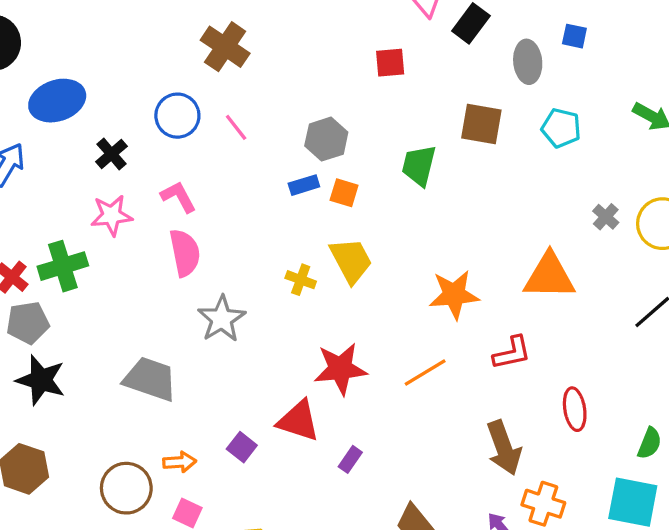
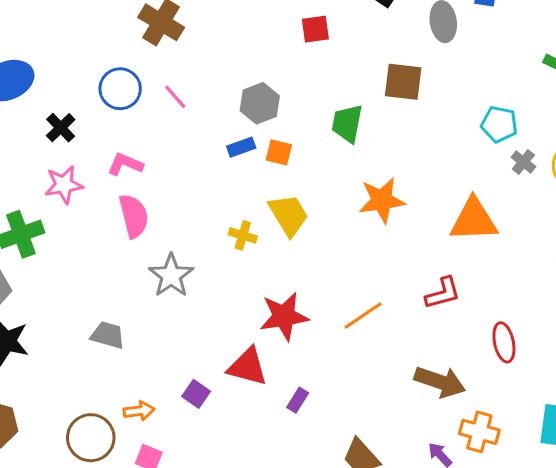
cyan pentagon: (561, 128) -> (499, 124), moved
pink L-shape: (178, 197) -> (125, 164), turned -36
orange star: (454, 295) -> (382, 200), moved
gray trapezoid: (150, 379) -> (108, 335), size x0.7
brown arrow: (504, 448) -> (440, 382), turned -48

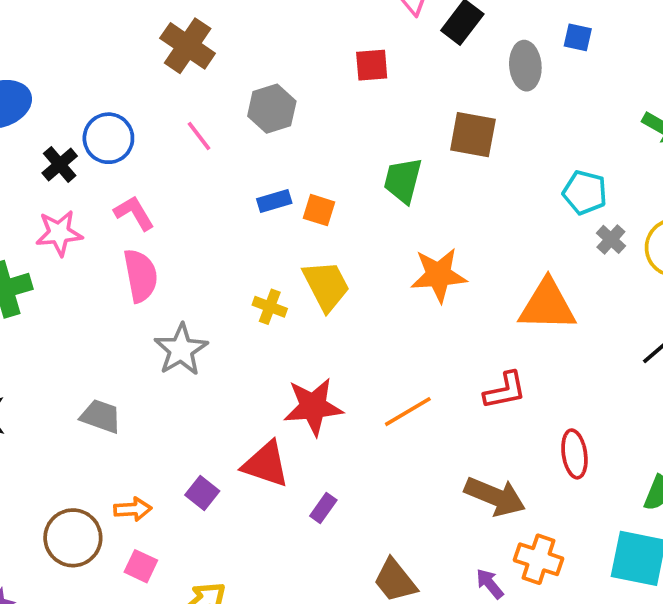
blue circle: (120, 89) -> (108, 138), moved
gray hexagon: (260, 103) -> (272, 109), moved
pink L-shape: (125, 164) -> (134, 213), turned 33

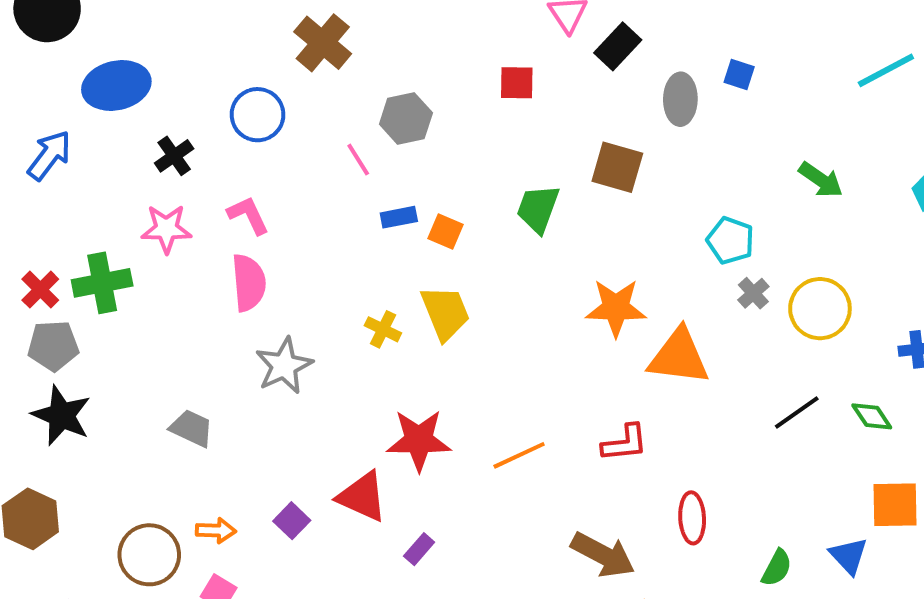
pink line: (199, 136) -> (358, 160), moved
blue circle: (108, 138) -> (258, 115), moved
orange star: (439, 275) -> (616, 308), moved

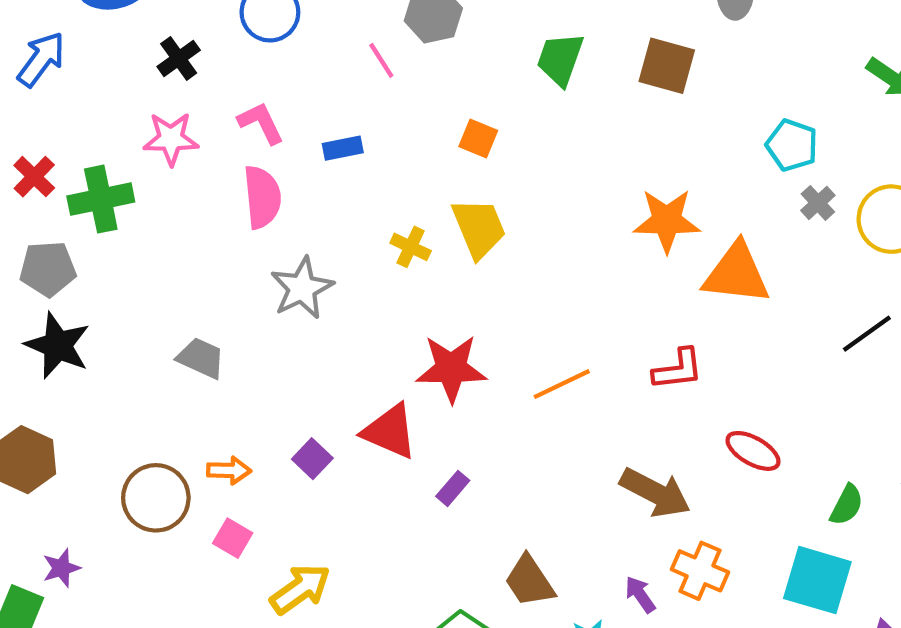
green trapezoid: (538, 209) -> (560, 59), moved
blue rectangle: (399, 217) -> (343, 148), moved
red cross: (40, 290) -> (34, 177), moved
red ellipse: (692, 518) -> (753, 451), turned -57

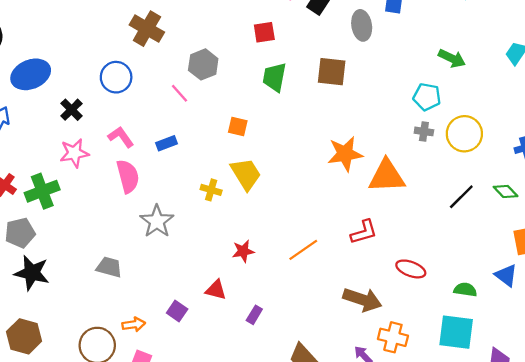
cyan pentagon: (792, 145) -> (427, 97), moved
gray cross: (818, 203) -> (424, 131), turned -30
red star: (451, 369) -> (243, 251), size x0.6
red triangle: (390, 431) -> (216, 290), size x0.7
green semicircle: (847, 505) -> (465, 290), turned -100

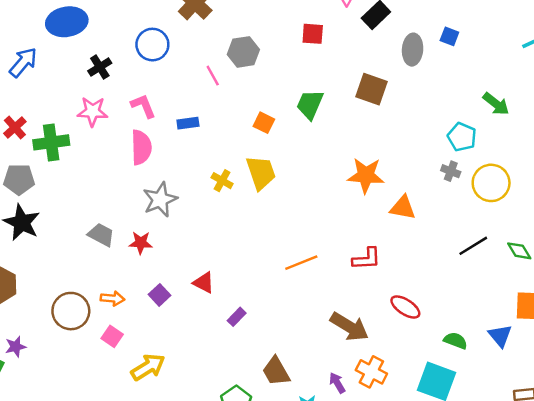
green trapezoid: (274, 77) -> (310, 104), moved
orange triangle: (387, 176) -> (403, 208), size x0.7
red star: (243, 251) -> (141, 243), moved

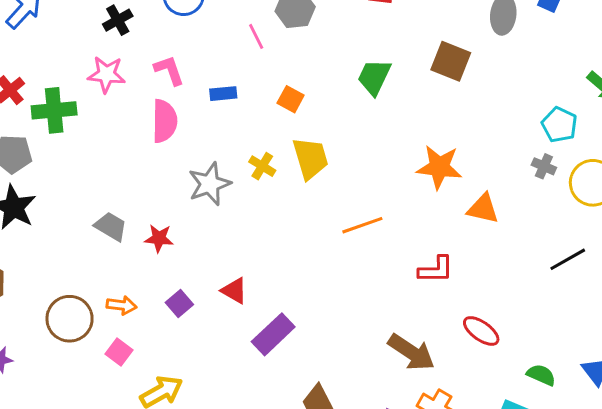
orange square: (264, 123) -> (291, 99), moved
gray star: (160, 200) -> (210, 184), moved
orange line: (301, 263) -> (362, 225), moved
purple rectangle: (237, 317) -> (273, 334), size x1.8

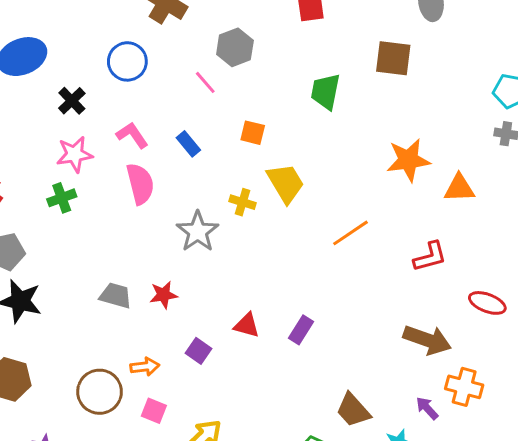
blue rectangle: (223, 94) -> (188, 144), turned 70
green cross: (54, 110) -> (62, 198), moved, size x0.7
purple rectangle: (273, 334) -> (301, 330), moved, size x0.7

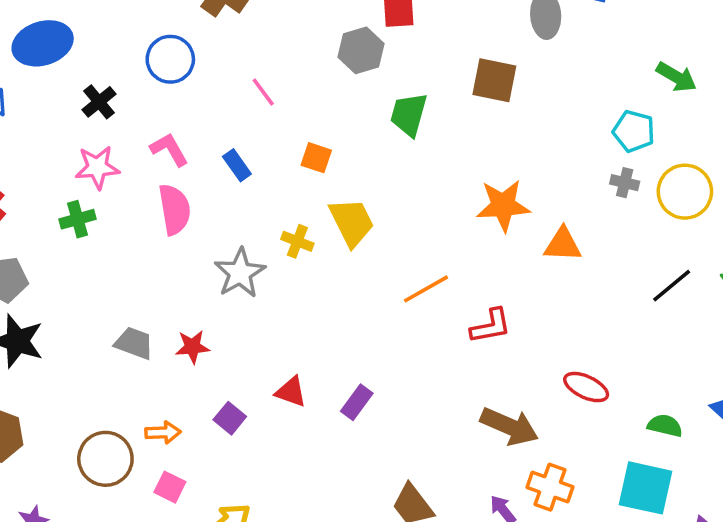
gray hexagon: (235, 47) -> (361, 50), moved
red L-shape: (430, 257) -> (491, 326), moved

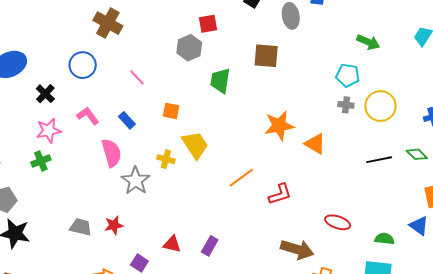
pink semicircle: (175, 209) -> (111, 153), moved
orange triangle: (563, 245) -> (315, 144), turned 35
black line: (672, 286) -> (379, 160), turned 35

